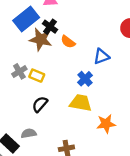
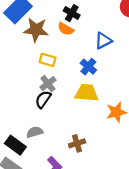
black cross: (50, 27) -> (72, 13), moved
gray cross: (19, 71) -> (48, 84), moved
yellow rectangle: (37, 76) -> (48, 60), moved

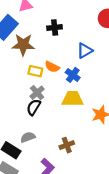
black cross: (72, 13) -> (55, 28), turned -32
orange semicircle: (66, 29) -> (52, 67), moved

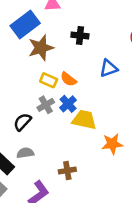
brown star: (23, 45) -> (41, 48), turned -30
blue cross: (73, 75) -> (68, 104), moved
black semicircle: (34, 107) -> (22, 122), moved

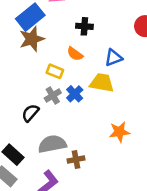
brown star: (41, 48) -> (32, 39), moved
orange semicircle: (68, 79) -> (75, 54), moved
yellow trapezoid: (84, 120) -> (102, 83), moved
gray semicircle: (25, 153) -> (52, 144), moved, size x1.6

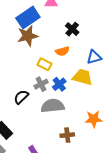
black cross: (84, 26) -> (72, 29), turned 32
orange semicircle: (75, 54) -> (62, 51), turned -56
gray semicircle: (52, 144) -> (53, 106), moved
brown cross: (76, 159) -> (67, 135), moved

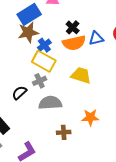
orange semicircle: (62, 51) -> (74, 43), moved, size x1.6
blue triangle: (94, 57) -> (96, 38), moved
yellow rectangle: (44, 64) -> (44, 61), size x1.6
blue cross: (59, 84) -> (44, 45), moved

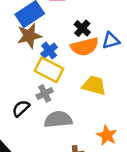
orange star: (90, 117) -> (107, 135), turned 30

